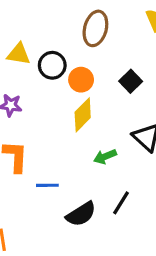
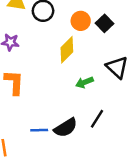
orange circle: (81, 80) -> (81, 21), moved
blue line: (47, 185) -> (39, 130), moved

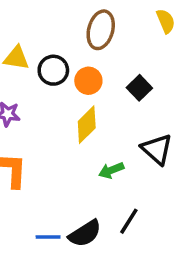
orange circle: (81, 21) -> (88, 81), moved

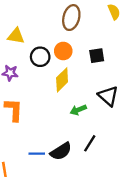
black circle: (53, 70) -> (40, 57), moved
black square: (139, 88) -> (97, 56), turned 35

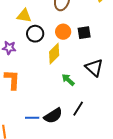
yellow triangle: (16, 36) -> (24, 16), moved
orange circle: (63, 51) -> (63, 32), moved
green arrow: (78, 110) -> (68, 80), turned 64

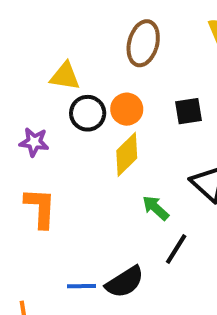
orange circle: (63, 32) -> (127, 109), moved
black line: (78, 109) -> (176, 249), moved

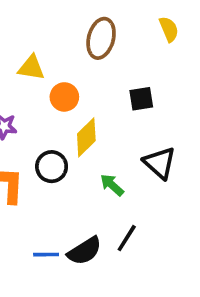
orange circle: (127, 109) -> (64, 97), moved
black circle: (88, 113) -> (52, 167), moved
black line: (176, 249) -> (127, 238), moved

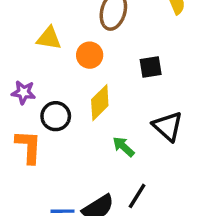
orange circle: (64, 97) -> (90, 55), moved
black circle: (52, 167) -> (56, 116), moved

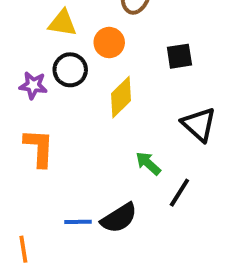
black circle: (56, 116) -> (70, 70), moved
green arrow: (124, 147) -> (148, 163), moved
black line: (137, 196) -> (179, 193), moved

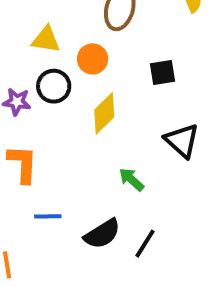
black line: (179, 193) -> (145, 244), moved
blue line: (78, 222) -> (48, 216), moved

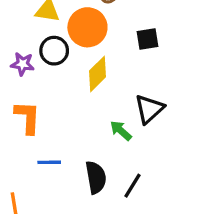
orange circle: (93, 59) -> (87, 27), size x1.5
black triangle: (182, 141) -> (149, 109), moved, turned 36
black semicircle: (102, 234) -> (96, 177), turned -68

